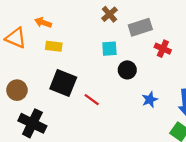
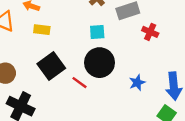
black circle: (127, 70) -> (100, 63), moved, size x1.6
black square: (63, 83) -> (51, 66), turned 32

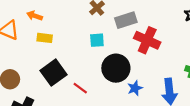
red cross: (150, 32) -> (147, 40), size x1.6
black circle: (100, 63) -> (116, 68), moved

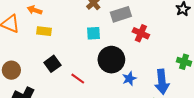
red cross: (147, 40) -> (141, 33), size x0.7
black square: (53, 73) -> (52, 64), size x0.7

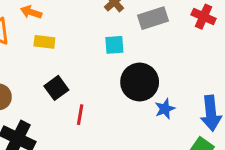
red cross: (141, 33) -> (204, 17), moved
red line: (78, 79) -> (80, 115), moved, turned 64

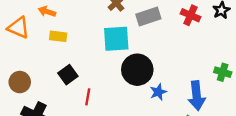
cyan square: (114, 45) -> (116, 39), size x1.6

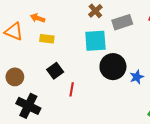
blue star: (158, 92) -> (137, 77), moved

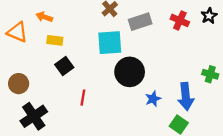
black square: (55, 71) -> (64, 66), moved
blue star: (137, 77) -> (153, 99), moved
black cross: (28, 106) -> (34, 116), turned 30

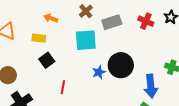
orange arrow: (44, 17) -> (51, 18), moved
black circle: (130, 72) -> (121, 65), moved
blue star: (153, 99) -> (99, 72), moved

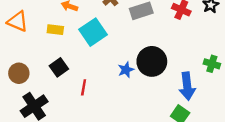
cyan square: (86, 40) -> (93, 32), moved, turned -30
black square: (47, 60) -> (59, 67), moved

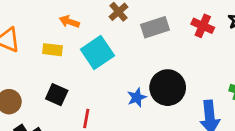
black square: (59, 67) -> (57, 95), turned -30

